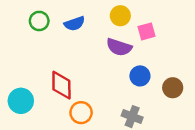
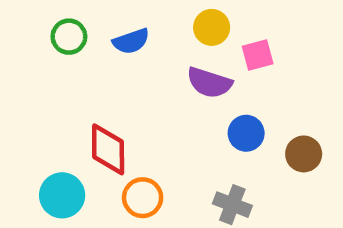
cyan circle: (21, 101) -> (62, 195), moved

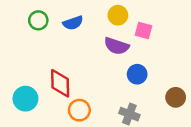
pink square: (258, 55) -> (144, 31), turned 30
brown circle: (304, 154) -> (176, 97), moved
cyan circle: (62, 195) -> (25, 99), moved

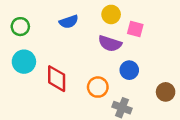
green circle: (38, 20) -> (20, 27), moved
cyan circle: (25, 99) -> (24, 62), moved
orange circle: (79, 110) -> (98, 87), moved

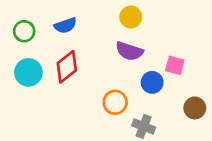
blue semicircle: (69, 22) -> (65, 26), moved
pink square: (135, 29) -> (175, 65), moved
red diamond: (57, 79) -> (67, 67), moved, turned 52

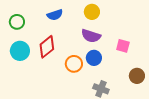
blue semicircle: (65, 26) -> (55, 15), moved
blue circle: (152, 82) -> (94, 58), moved
orange circle: (115, 102) -> (74, 64), moved

